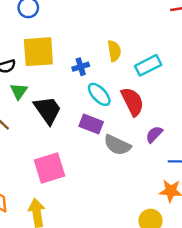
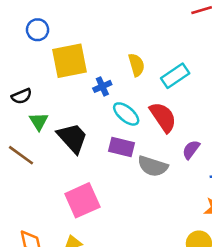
yellow square: (38, 52) -> (69, 61), moved

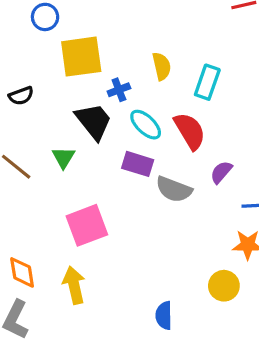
cyan rectangle: (175, 76) -> (207, 82), turned -40
green triangle: (39, 121) -> (63, 157), moved
black trapezoid: (72, 138) -> (94, 121), moved

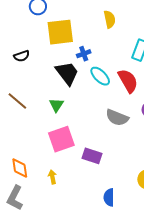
yellow semicircle: (162, 66) -> (110, 19), moved
green triangle: (63, 157) -> (56, 105), moved
purple rectangle: (138, 164) -> (92, 156), moved
yellow arrow: (74, 285) -> (52, 177), size x0.6

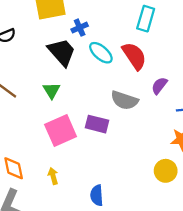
purple rectangle: (92, 156) -> (97, 124), moved
blue semicircle: (109, 197) -> (97, 195), moved

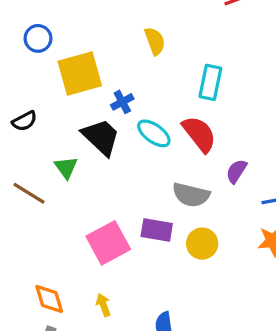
green triangle: (52, 91) -> (66, 167), moved
yellow circle: (166, 171) -> (202, 244), moved

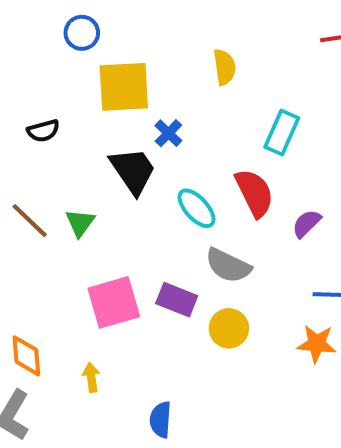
blue cross: (122, 102) -> (168, 133), turned -30
cyan ellipse: (154, 133) -> (197, 208), moved
green triangle: (66, 167) -> (80, 223), moved
purple semicircle: (236, 171) -> (306, 224), moved

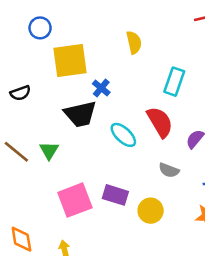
black trapezoid: (133, 171) -> (80, 114), turned 116
gray semicircle: (228, 266) -> (169, 170), moved, size x0.7

